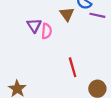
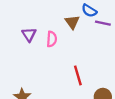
purple triangle: (34, 25) -> (29, 35), moved

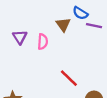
red line: (78, 75) -> (69, 78), turned -30

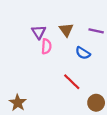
blue semicircle: (80, 13) -> (83, 53), moved
purple triangle: (20, 37) -> (39, 32), moved

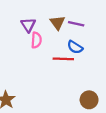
purple line: (96, 31) -> (76, 24), moved
red line: (72, 82) -> (63, 59), moved, turned -42

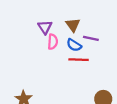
purple line: (76, 24) -> (91, 38), moved
blue semicircle: (75, 47) -> (74, 45), moved

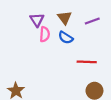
purple line: (91, 38) -> (92, 21), moved, turned -32
red line: (79, 60) -> (87, 62), moved

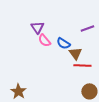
brown triangle: (65, 18) -> (75, 53), moved
pink semicircle: (45, 34) -> (44, 40), turned 136

